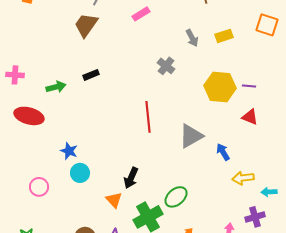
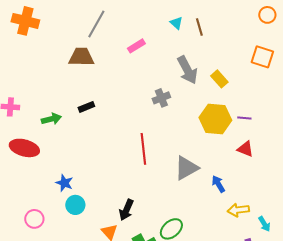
brown trapezoid: (86, 25) -> (81, 57), turned 56
yellow rectangle: (224, 36) -> (219, 79), moved, turned 66
gray arrow: (192, 38) -> (187, 70), size x1.6
gray cross: (166, 66) -> (161, 98), turned 30
cyan arrow: (269, 192) -> (264, 224), turned -119

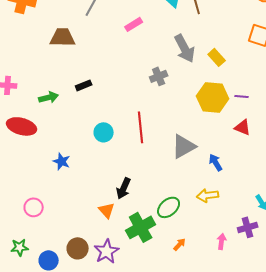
brown trapezoid: (81, 57) -> (63, 37), moved
cyan circle: (75, 205) -> (104, 132), moved
yellow arrow: (238, 210) -> (208, 195), moved
pink circle: (34, 219) -> (34, 207), moved

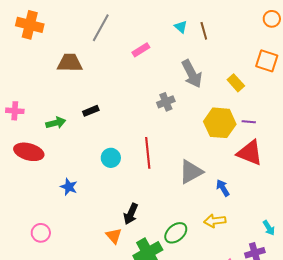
yellow rectangle: (217, 57) -> (236, 83), moved
red triangle: (243, 127) -> (250, 153), size x1.6

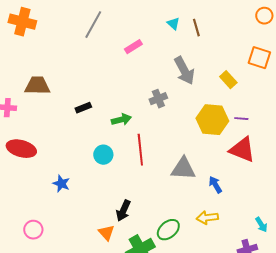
brown trapezoid: (70, 63) -> (37, 86), moved
green arrow: (56, 123) -> (121, 120), moved
gray triangle: (191, 172) -> (183, 169), turned 32

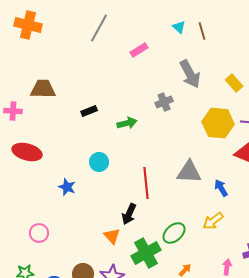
red line: (140, 150) -> (146, 183), moved
cyan circle: (103, 155) -> (99, 162), moved
yellow arrow: (207, 218) -> (213, 221), turned -30

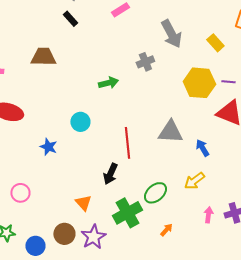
brown trapezoid: (43, 89) -> (43, 57), moved
black rectangle: (89, 111) -> (70, 19), moved, turned 70
orange triangle: (112, 236) -> (83, 203), moved
pink arrow: (227, 267) -> (208, 215), moved

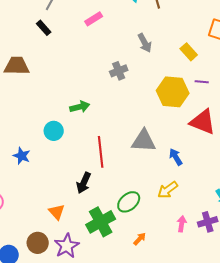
gray arrow: (171, 34) -> (145, 43), size x0.7
purple line: (228, 82) -> (202, 82), moved
green arrow: (108, 83) -> (80, 107), moved

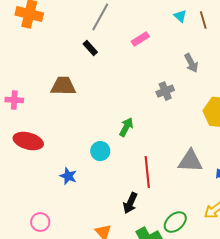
green arrow: (80, 107) -> (126, 127), turned -48

